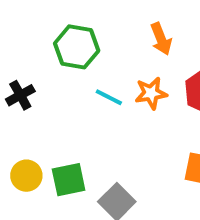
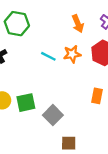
green hexagon: (77, 47) -> (17, 24), moved

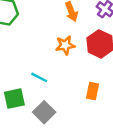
cyan line: (48, 56) -> (39, 77), moved

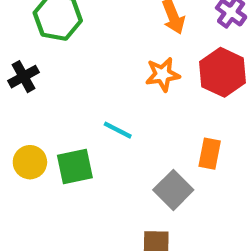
gray square: (44, 112) -> (173, 190), moved

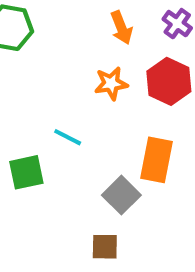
orange rectangle: (210, 154) -> (157, 160), size x1.5

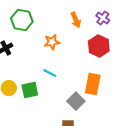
orange star: (111, 83) -> (52, 42), moved

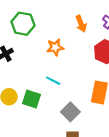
green square: (30, 90) -> (32, 99), turned 30
gray square: (76, 101) -> (70, 112), moved

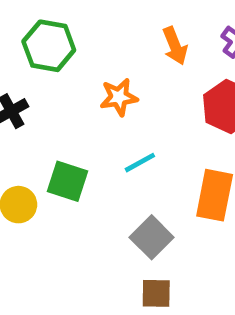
cyan line: (53, 81) -> (140, 163), moved, turned -56
green square: (32, 99) -> (67, 181), moved

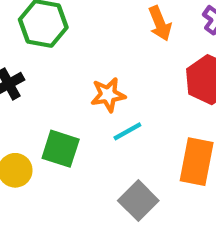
orange star: (119, 97) -> (108, 95), moved

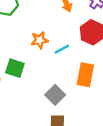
cyan line: (127, 131) -> (62, 49), moved

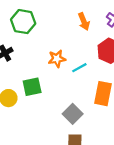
green square: (15, 68) -> (32, 87), turned -30

